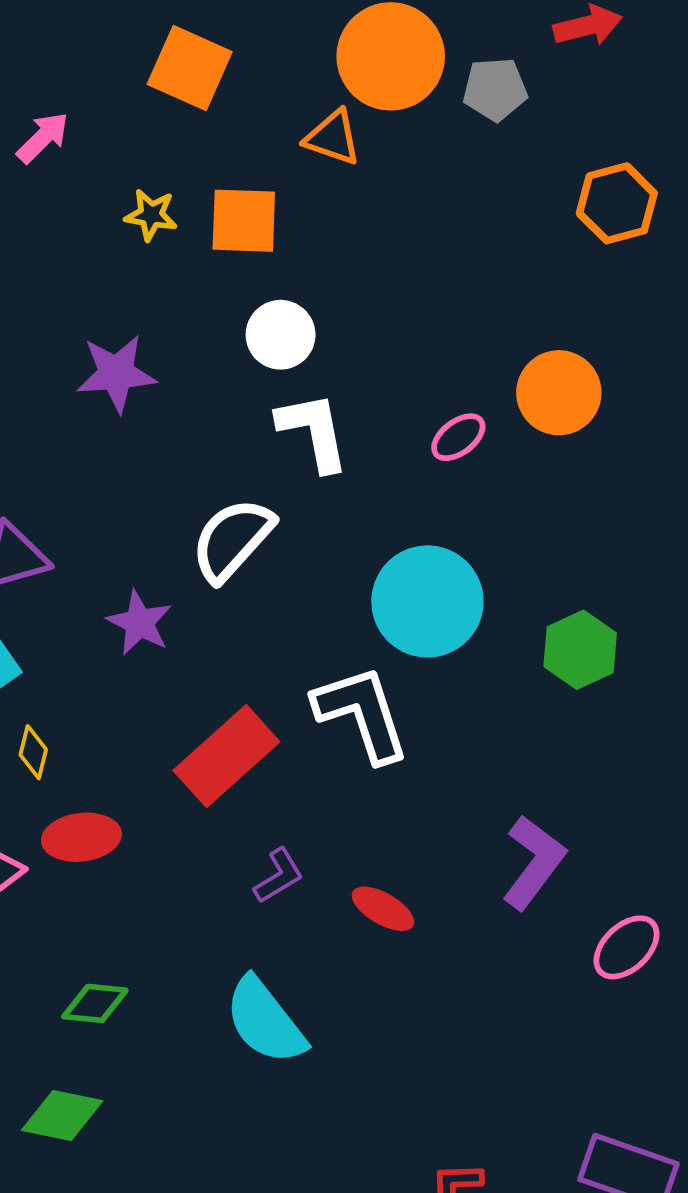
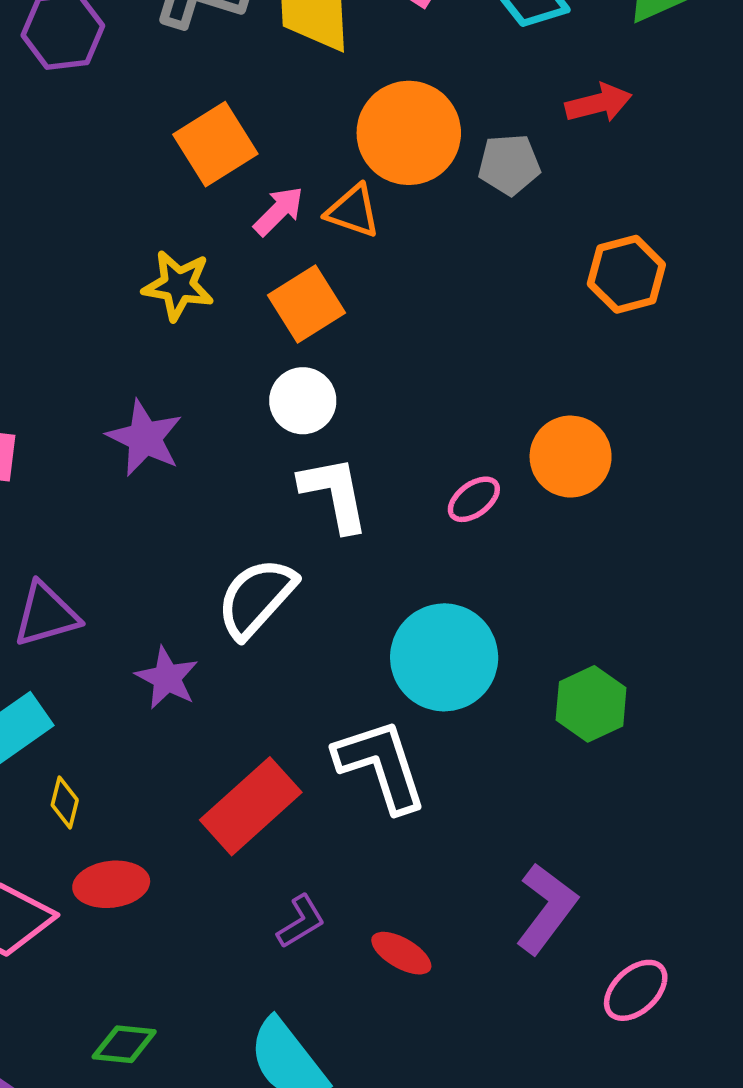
orange square: (190, 68) -> (215, 144), turned 34
pink arrow: (43, 138) -> (279, 211), moved
yellow star: (151, 215) -> (178, 285), size x1.4
orange square: (244, 221) -> (306, 304), moved, turned -34
purple star: (116, 373) -> (145, 438), turned 30

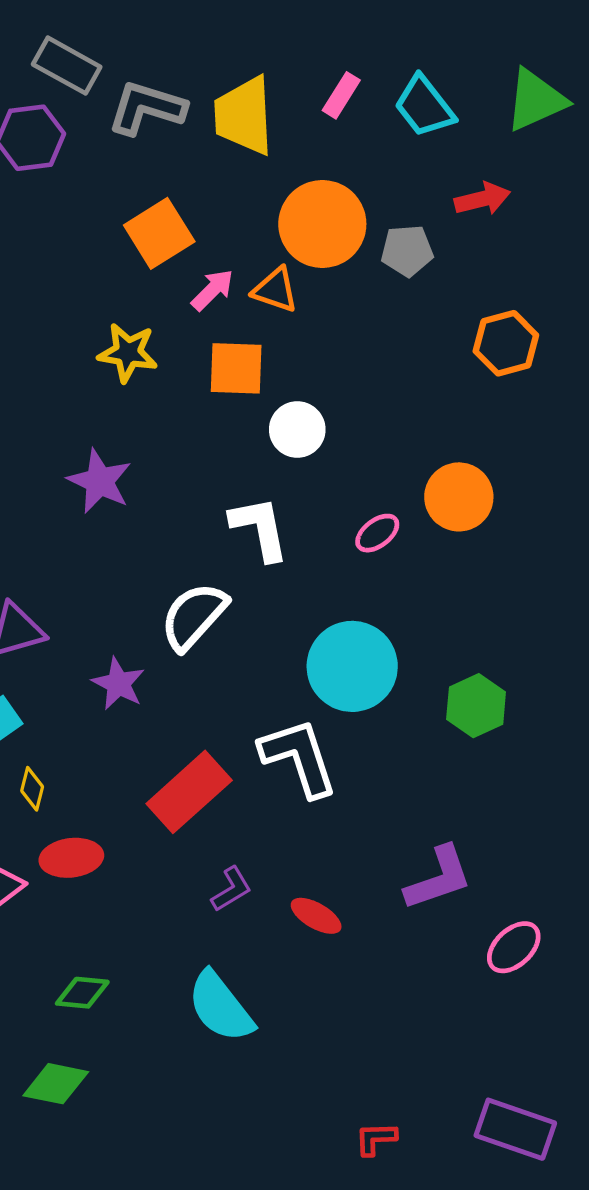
orange square: (306, 304) -> (236, 368), turned 34
white circle: (303, 401) -> (297, 430), moved
purple L-shape: (546, 908) -> (438, 878), turned 34

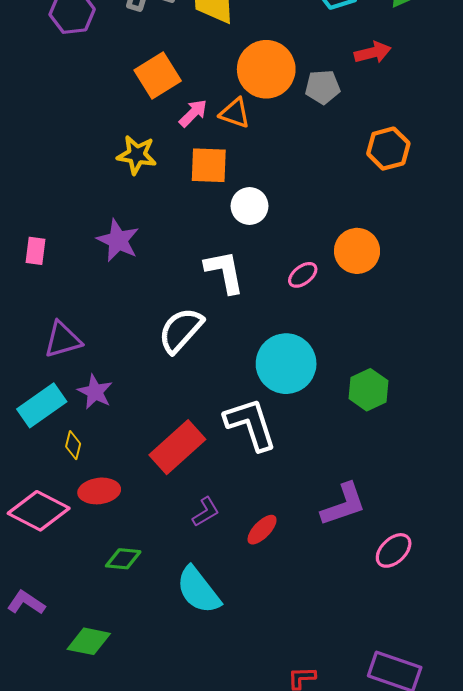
purple star: (118, 684) -> (95, 392), moved
red ellipse: (316, 916) -> (262, 530), turned -76
green diamond: (82, 993) -> (123, 559), moved

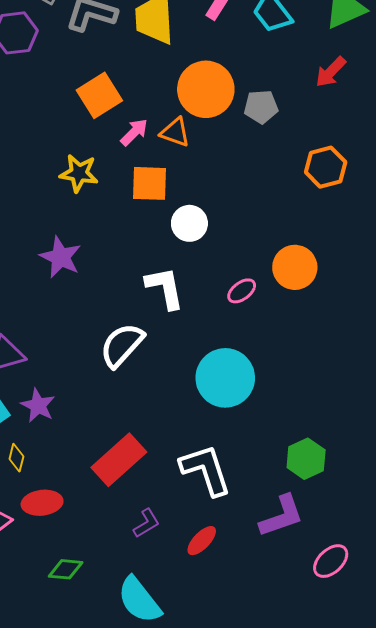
red arrow: (373, 53) -> (331, 72), moved, turned 148
green hexagon: (369, 390) -> (306, 459), moved
white L-shape: (251, 424) -> (206, 470), moved

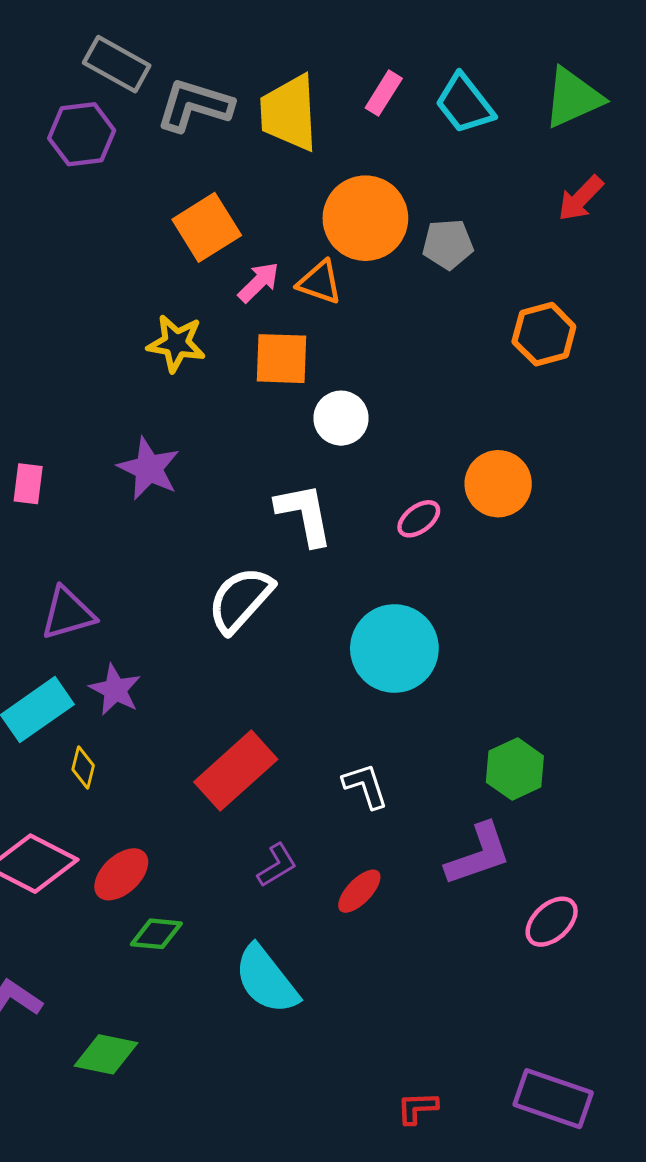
red arrow: (331, 72) -> (581, 198), moved
white L-shape: (206, 470) -> (365, 786), size x0.6
red ellipse: (42, 503) -> (121, 874), moved, turned -36

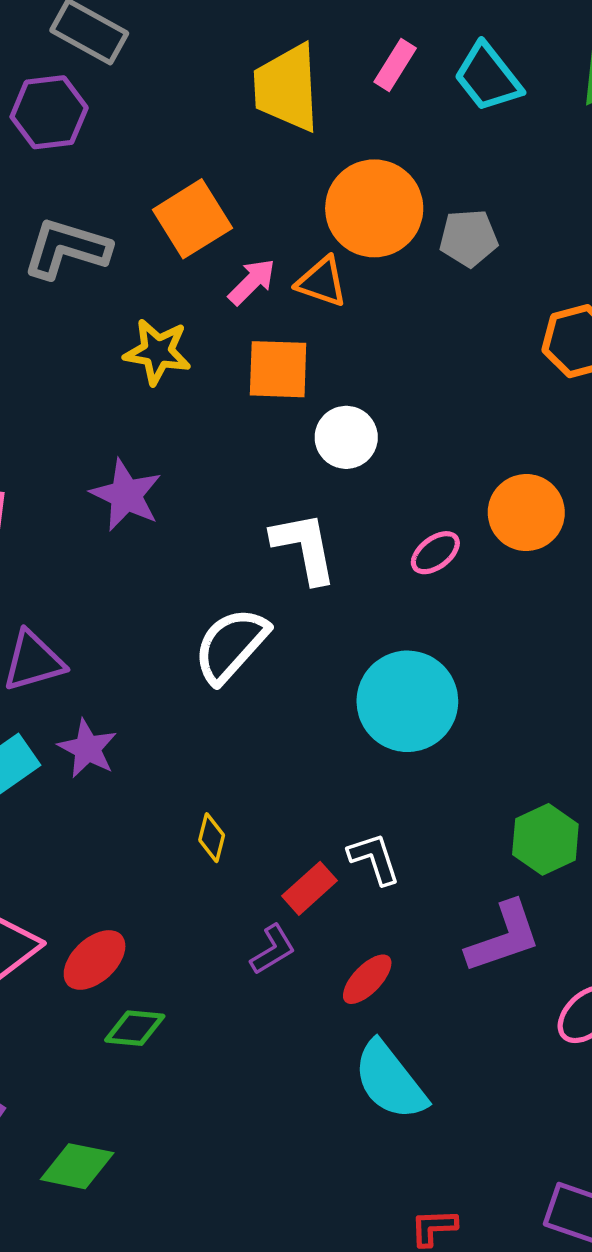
gray L-shape: (195, 105) -> (67, 249), moved
yellow diamond: (83, 768) -> (212, 838), moved
red rectangle: (236, 771) -> (310, 888), moved, size x0.6
cyan semicircle: (266, 980) -> (390, 1081), moved

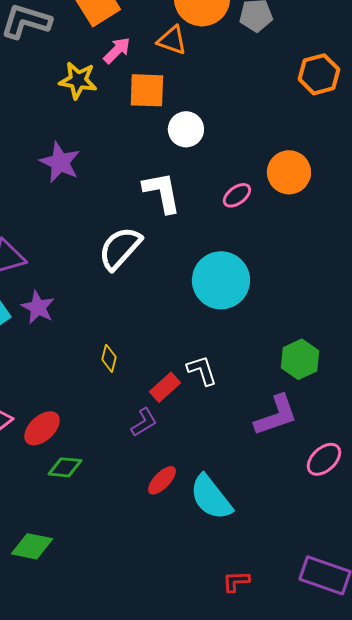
pink arrow: (252, 282) -> (117, 50), moved
red ellipse: (367, 979) -> (162, 480), moved

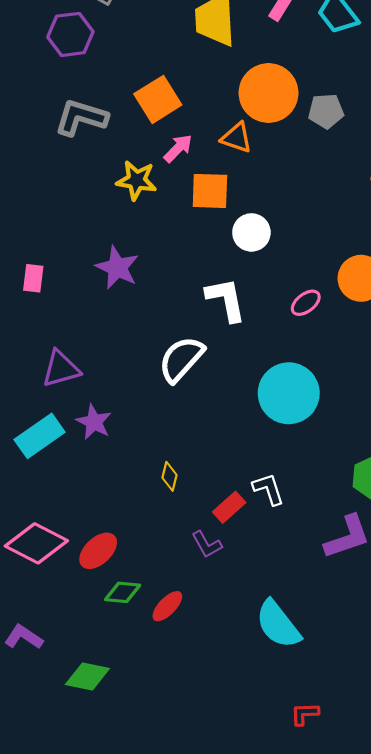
purple L-shape: (144, 422) -> (207, 544), turned 92
red ellipse: (162, 480) -> (167, 606), moved

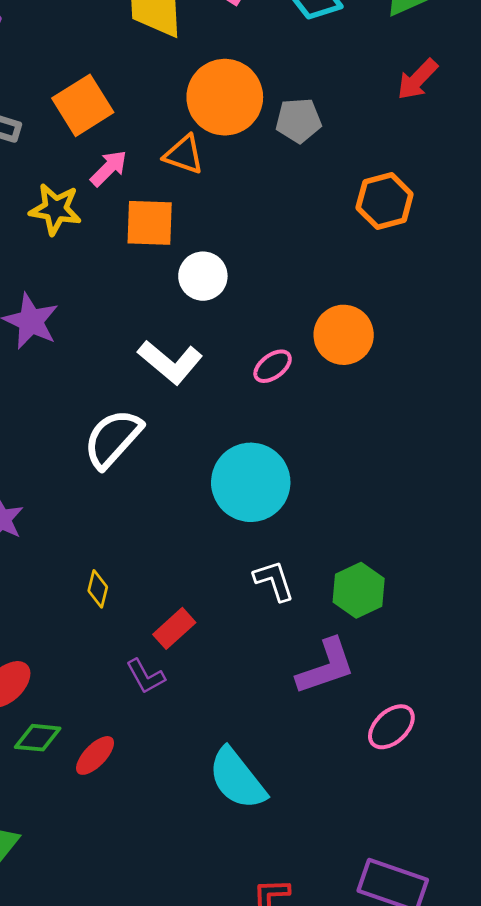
white L-shape: (226, 300) -> (170, 362), turned 141
white L-shape: (268, 489) -> (274, 581), moved

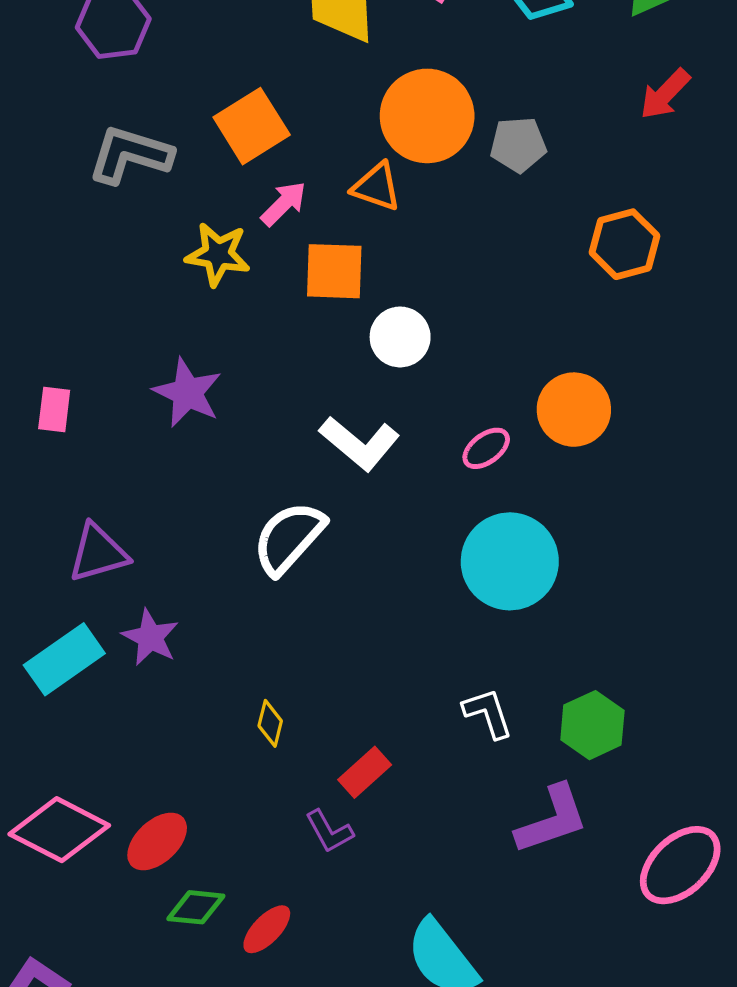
cyan circle: (251, 482) -> (510, 561), moved
pink ellipse: (391, 727) -> (680, 865), moved, size x1.4

